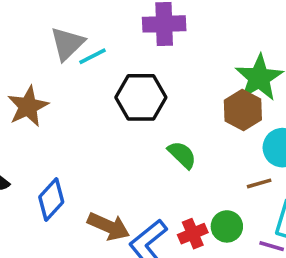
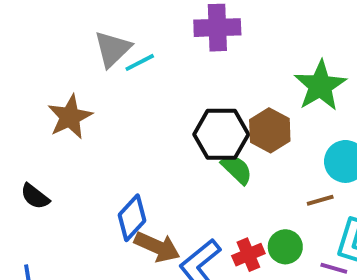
black hexagon: (141, 97) -> (221, 134), moved
brown hexagon: (243, 110) -> (270, 130), moved
blue diamond: (51, 200) -> (132, 218), moved

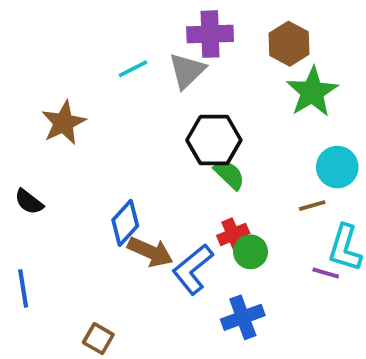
gray triangle: (113, 49) -> (187, 71), moved
brown hexagon: (270, 130) -> (289, 44), moved
green circle: (285, 247) -> (251, 252), moved
red cross: (248, 255) -> (233, 234), moved

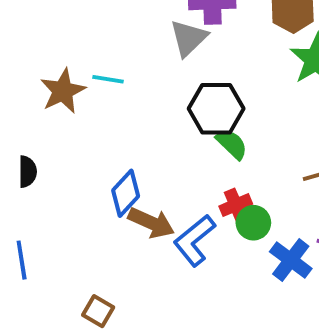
cyan line: (133, 69) -> (108, 79), moved, turned 36
black semicircle: (29, 202) -> (27, 172), turned -128
blue cross: (243, 317) -> (291, 260), moved, turned -33

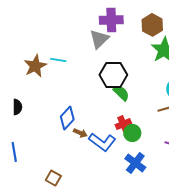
brown arrow: (151, 223) -> (80, 133), size x0.6
blue L-shape: (194, 240) -> (102, 142), turned -104
blue cross: (291, 260) -> (135, 163), moved

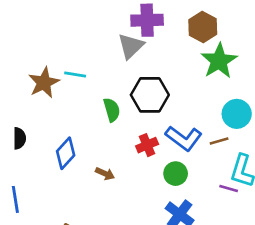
green semicircle: (121, 93) -> (112, 110), moved, turned 30
blue diamond: (67, 118) -> (66, 153), moved
red cross: (123, 124) -> (147, 145), moved
blue L-shape: (102, 142) -> (184, 138), moved

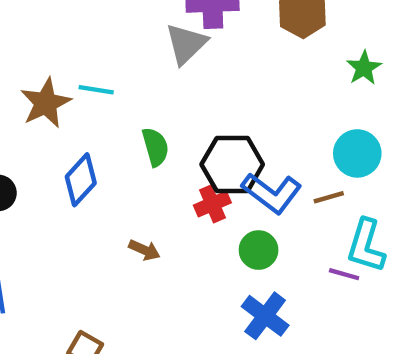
green star: (219, 61) -> (364, 68), moved, size x0.6
black hexagon: (150, 95) -> (232, 164), moved
blue diamond: (66, 153) -> (81, 180), moved

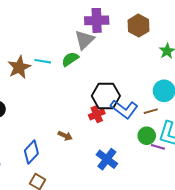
green semicircle: (155, 147) -> (70, 59), moved, turned -108
blue diamond: (81, 180) -> (31, 152), moved
green circle: (259, 250) -> (147, 136), moved
blue cross: (265, 316) -> (107, 159), moved

